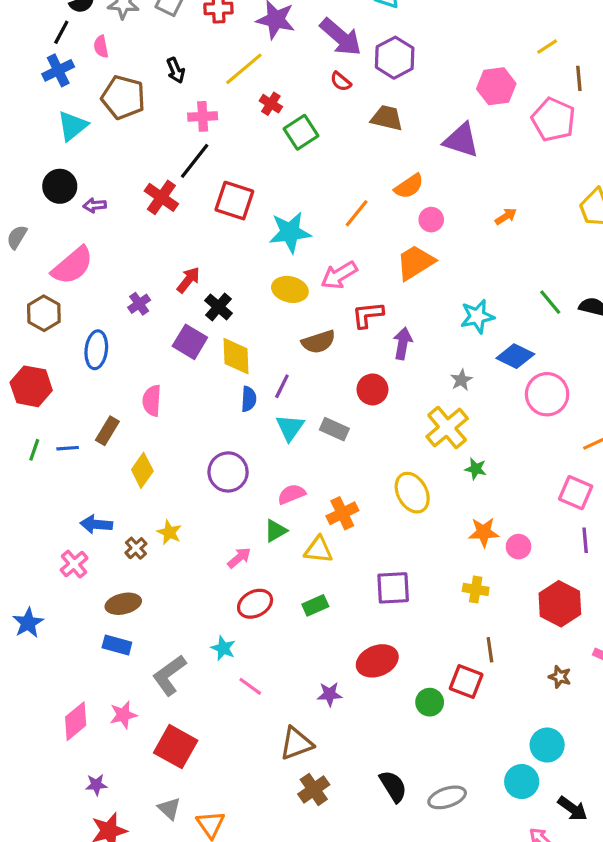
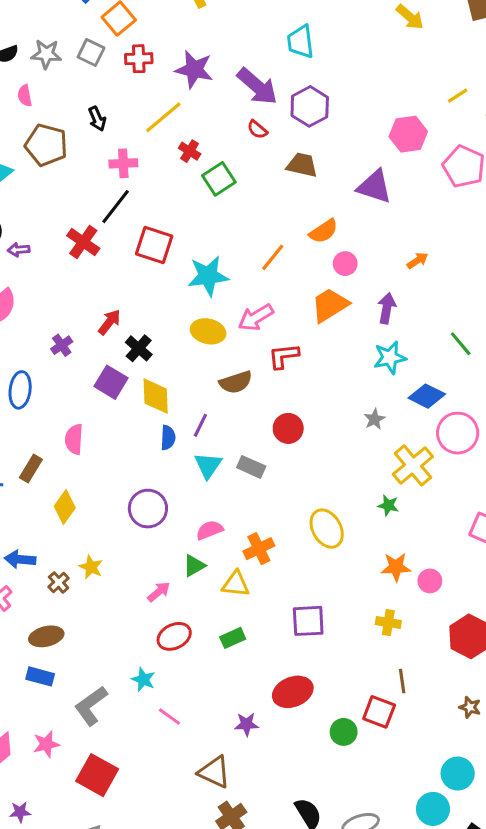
purple arrow: (403, 343) -> (387, 308), moved
yellow cross: (447, 428) -> (413, 465), moved
brown triangle: (296, 743) -> (214, 772), turned 45

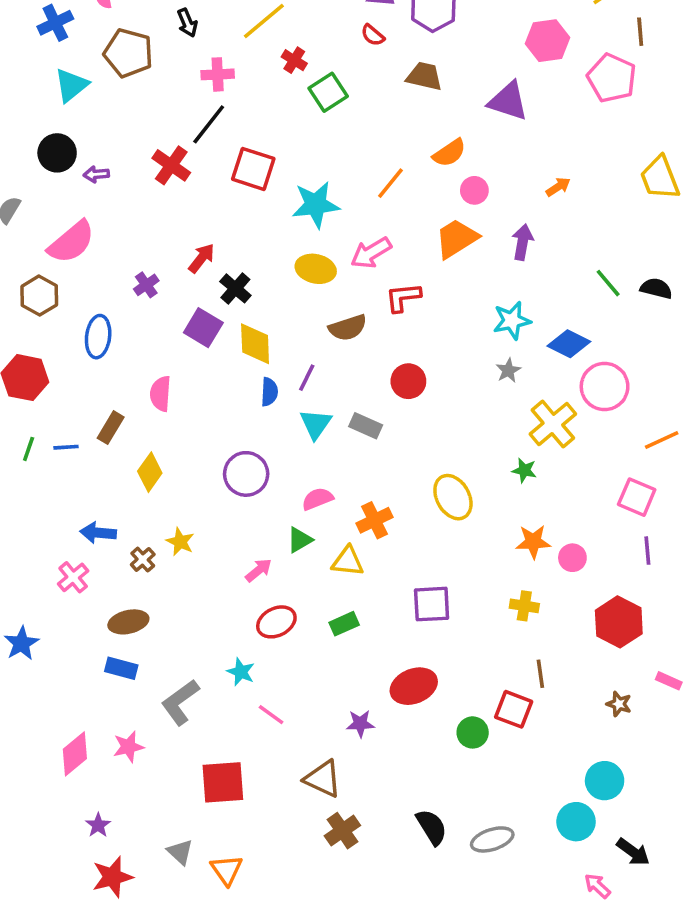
cyan star: (390, 358) -> (512, 321), moved
red square: (97, 775) -> (223, 782), moved, turned -33
purple star: (20, 812) -> (98, 825), turned -30

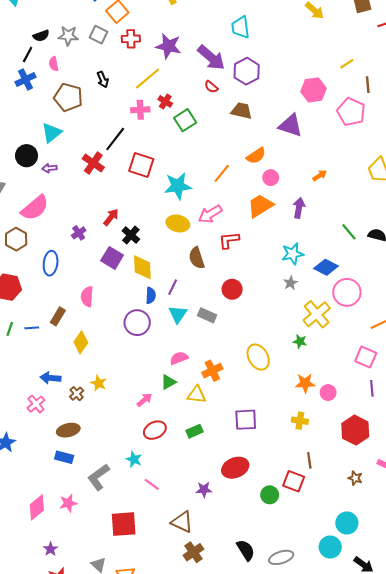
pink cross: (218, 74) -> (140, 110), moved
cyan triangle: (71, 85) -> (52, 133), moved
brown semicircle: (348, 328) -> (197, 258), turned 90
purple circle: (246, 474) -> (137, 323), moved

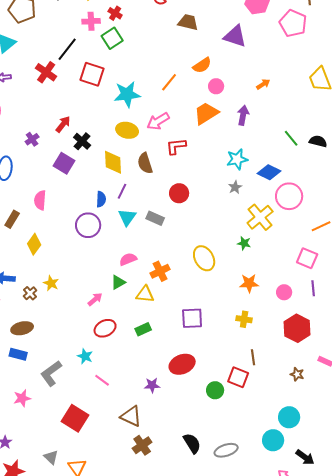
green square: (185, 120) -> (112, 38), moved
yellow diamond: (142, 267) -> (113, 162), moved
pink circle: (328, 393) -> (284, 292), moved
red square: (124, 524) -> (75, 418), turned 36

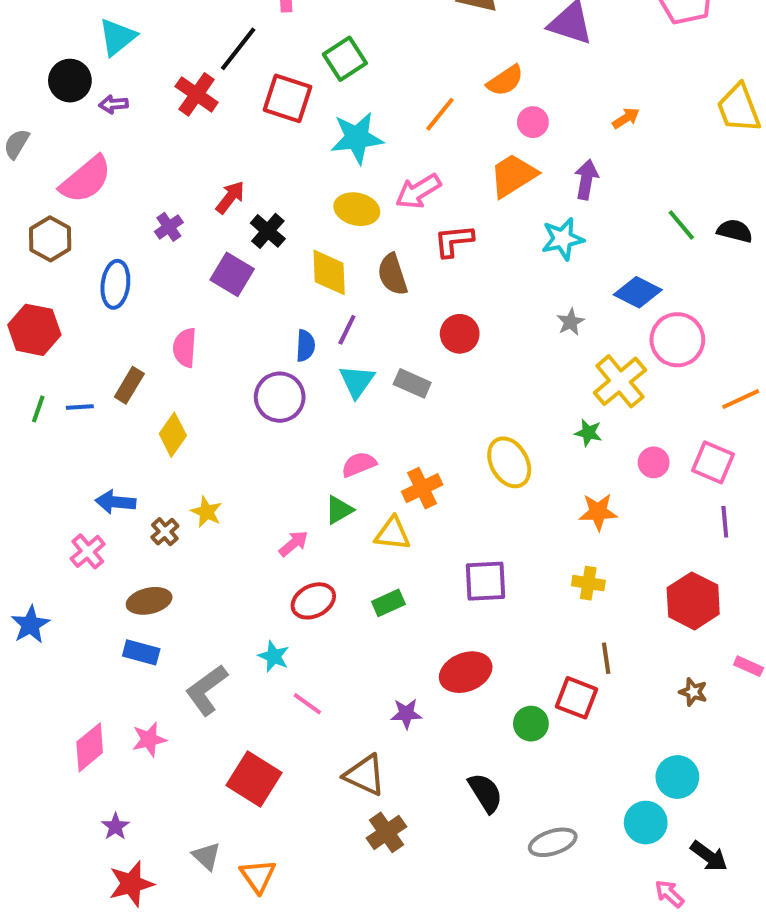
green square: (112, 38) -> (345, 59), moved
cyan star: (237, 159) -> (563, 239), moved
pink circle: (284, 292) -> (654, 462), moved
black semicircle: (192, 443) -> (485, 793), moved

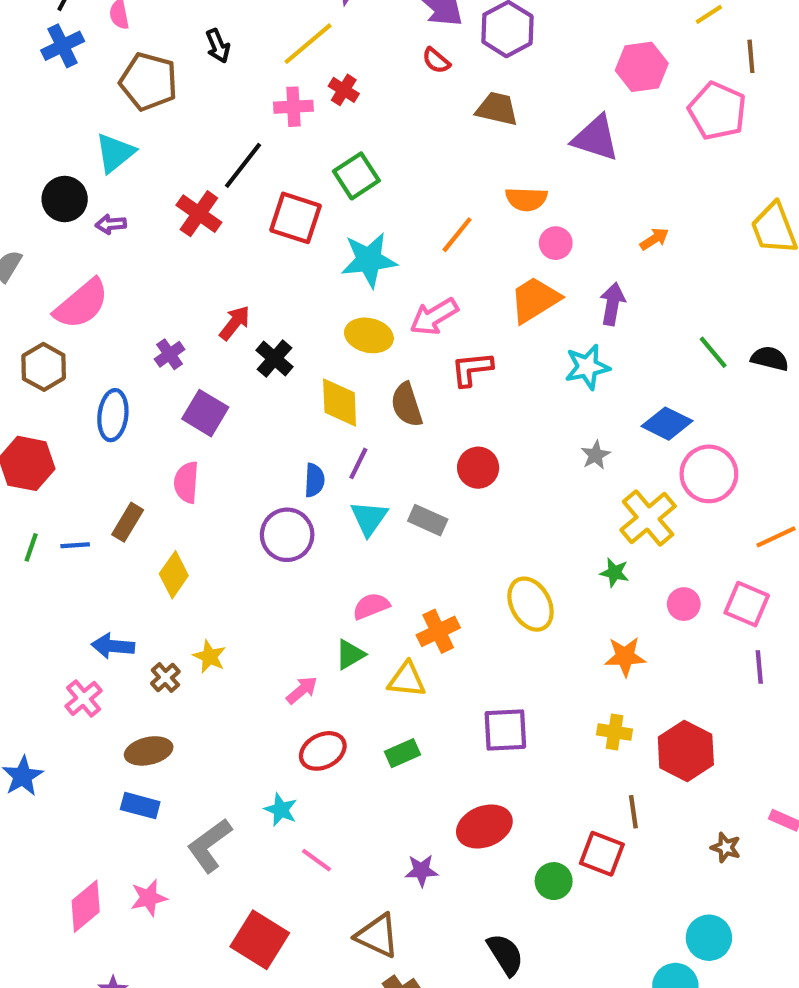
orange semicircle: (505, 81) -> (526, 199), turned 36
purple square: (232, 274) -> (205, 413), moved
red hexagon: (693, 601) -> (686, 751), moved

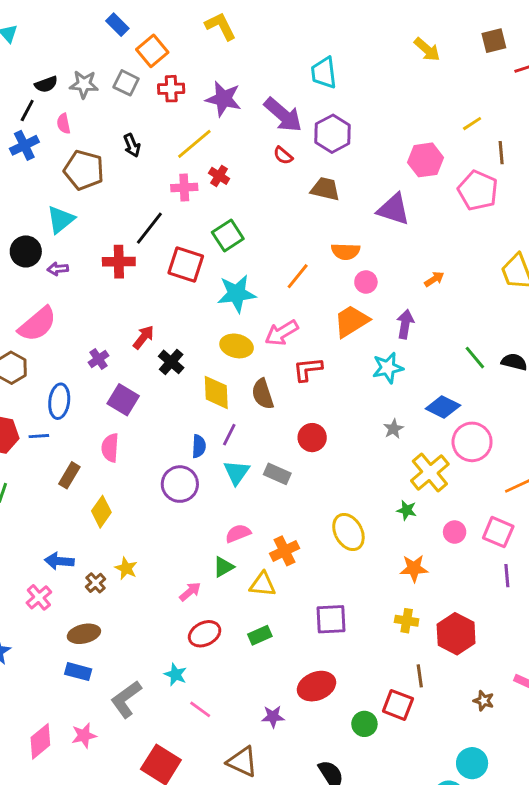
red cross: (199, 214) -> (119, 262), turned -36
blue line: (75, 545) -> (39, 436), moved

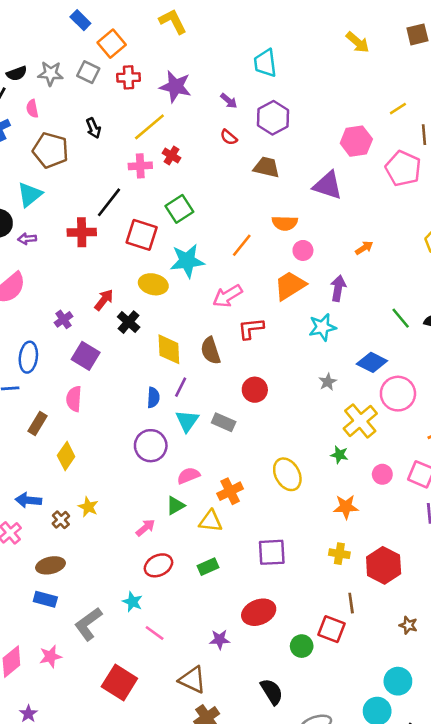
purple arrow: (283, 115) -> (229, 101), size x0.5
yellow ellipse: (237, 346) -> (153, 284), moved
purple circle: (180, 484) -> (151, 446), moved

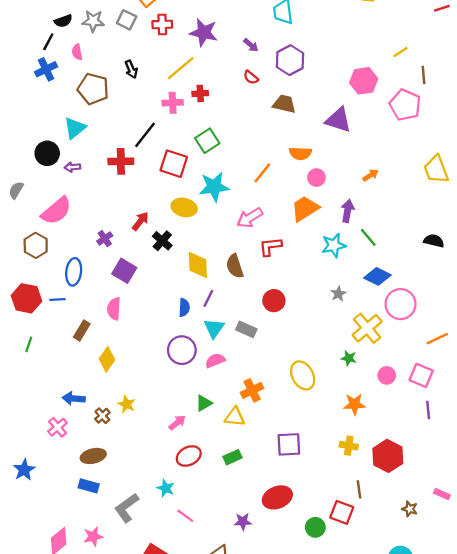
red cross: (172, 155) -> (200, 93), turned -35
green line: (401, 318) -> (368, 237), moved
pink semicircle: (188, 476) -> (215, 360), moved

